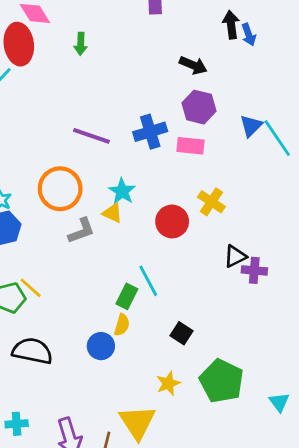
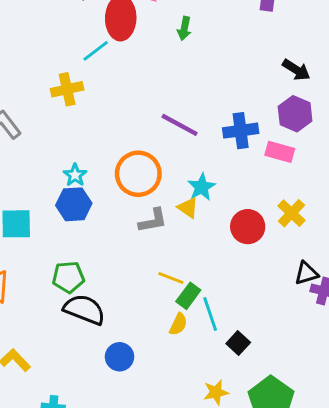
cyan line: (148, 281) -> (210, 314), moved
yellow line: (31, 288) -> (171, 278), moved, turned -30
blue circle: (101, 346) -> (120, 357), moved
black semicircle: (32, 351) -> (84, 309), moved

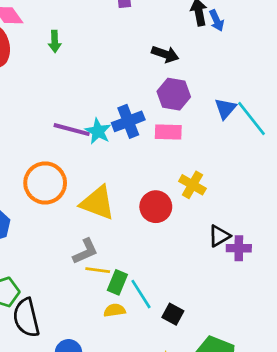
cyan star: (202, 187) -> (98, 131), moved
yellow triangle: (188, 208) -> (97, 203), size x1.8
gray L-shape: (153, 221) -> (85, 251), moved
black semicircle: (84, 309) -> (26, 318), turned -111
yellow semicircle: (178, 324) -> (115, 310), turned -110

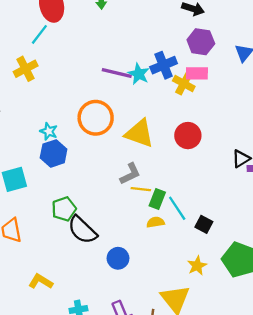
yellow cross: (192, 185) -> (184, 84), moved
black semicircle: (26, 318) -> (82, 230), turned -32

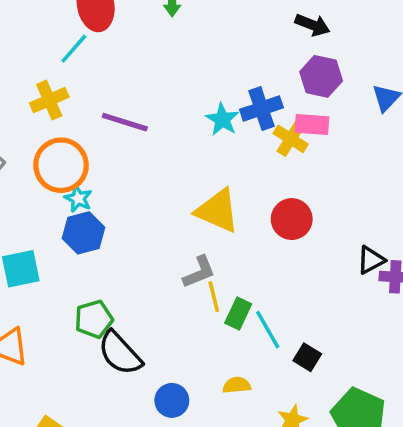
purple line: (117, 73) -> (125, 122), moved
orange circle: (96, 118) -> (61, 165), moved
yellow line: (141, 189) -> (214, 297), turned 66
yellow semicircle: (155, 222) -> (237, 385), moved

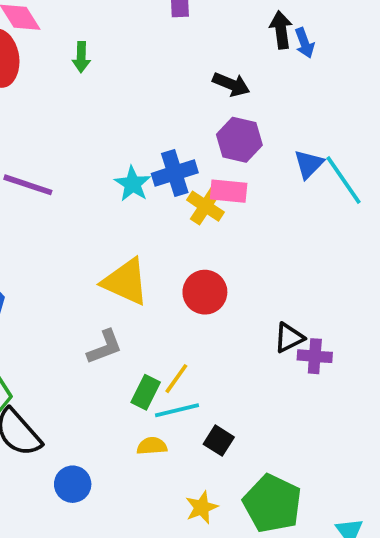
yellow line: (214, 297) -> (176, 379), moved, turned 48
cyan line: (268, 330) -> (177, 410), turned -75
yellow semicircle: (237, 385) -> (152, 446), moved

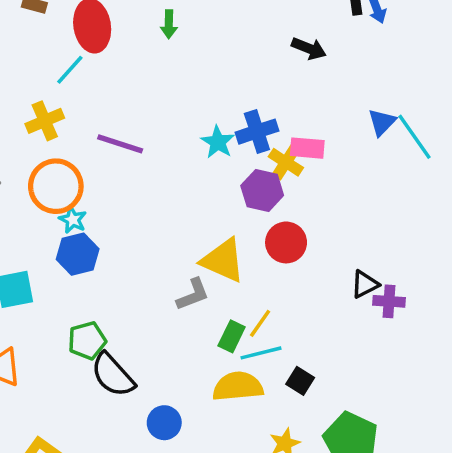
purple hexagon: (239, 140) -> (262, 190), moved
yellow triangle: (126, 282) -> (223, 260), moved
yellow semicircle: (152, 446) -> (238, 386), size x1.8

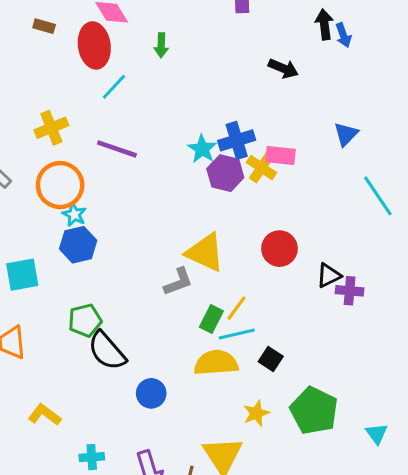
cyan line: (70, 70) -> (114, 87), moved
cyan line: (415, 137) -> (378, 196), moved
purple hexagon: (262, 190) -> (225, 173), moved
red circle: (286, 242) -> (279, 249), moved

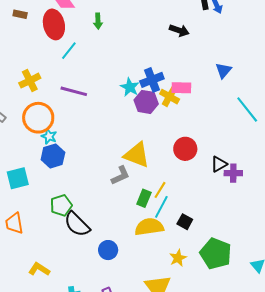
cyan line: (237, 334) -> (161, 207), turned -45

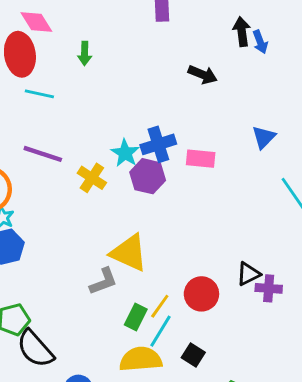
cyan line: (69, 51) -> (39, 94), turned 60
yellow cross: (170, 97) -> (92, 178), moved
red circle: (185, 149) -> (201, 294), moved

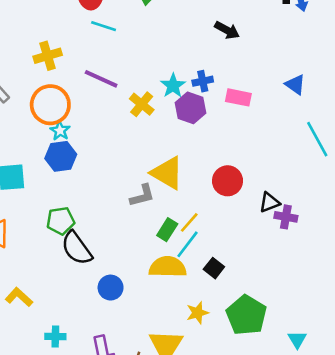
black arrow: (203, 75) -> (227, 30), moved
blue triangle: (264, 137) -> (295, 85), turned -45
blue cross: (158, 144) -> (203, 81), size x0.7
red circle: (201, 294) -> (227, 181), moved

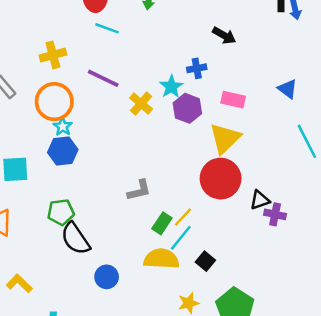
blue cross: (203, 81) -> (197, 68), moved
yellow triangle: (167, 173) -> (225, 138), moved, turned 44
red circle: (227, 181) -> (221, 179), size x1.4

